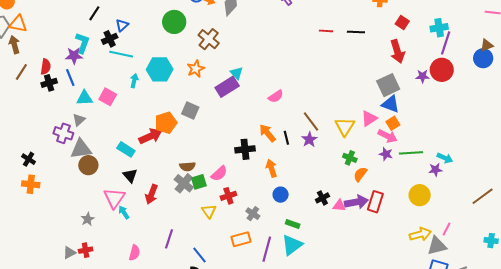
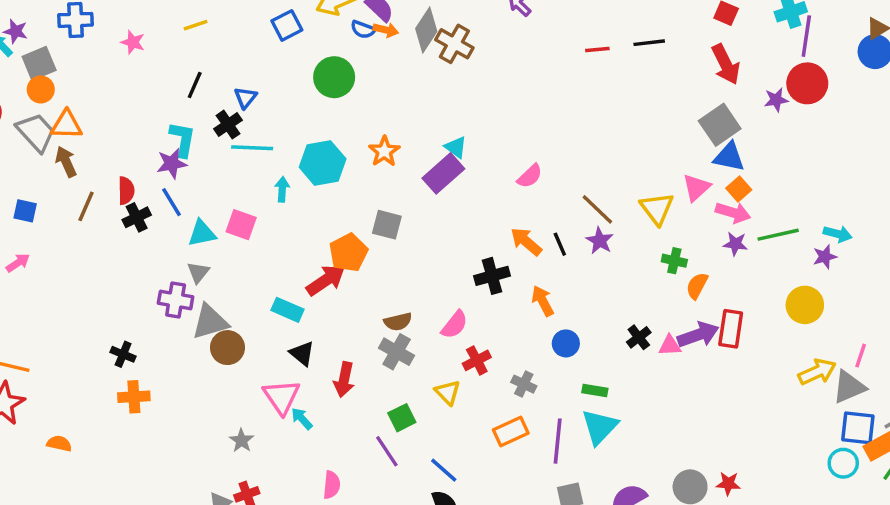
brown cross: (209, 39) -> (454, 44), moved
green square: (199, 182) -> (402, 418), moved
purple line: (169, 239) -> (387, 451), turned -42

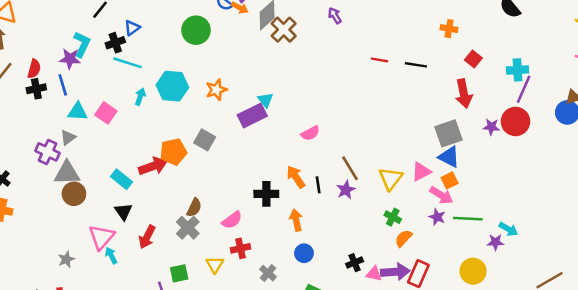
brown semicircle: (398, 322) -> (194, 208), turned -66

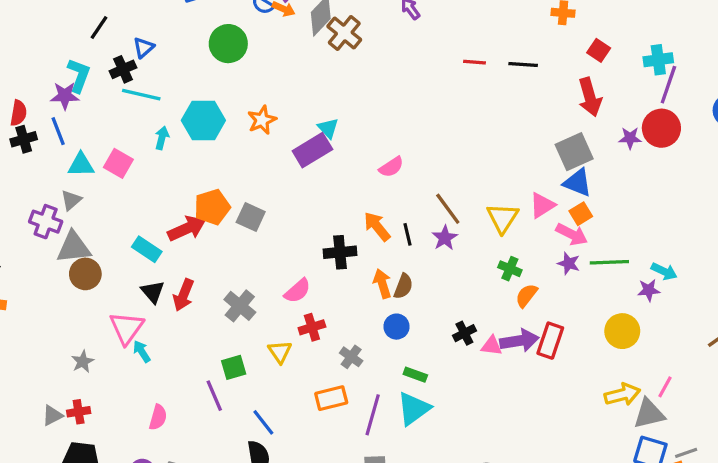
gray square: (205, 140) -> (251, 217), moved
brown semicircle: (194, 208) -> (403, 286), moved
red arrow: (147, 237) -> (183, 295), moved

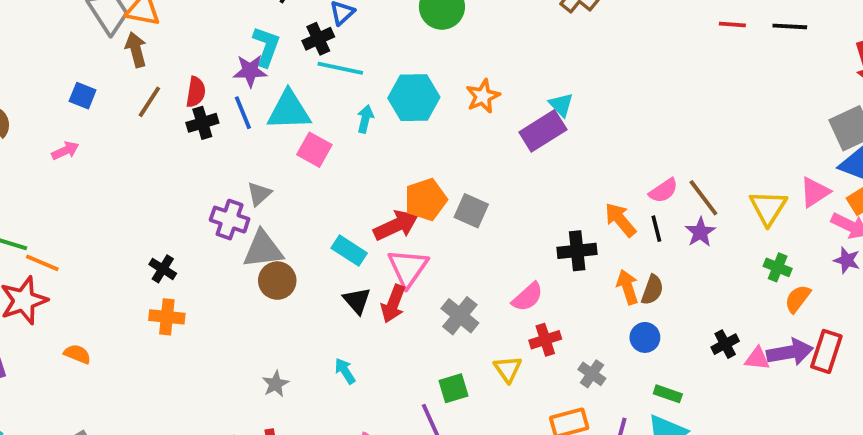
cyan triangle: (81, 165) -> (289, 111), moved, size x1.4
pink semicircle: (391, 167) -> (663, 191), moved
pink triangle: (127, 328) -> (408, 268), moved

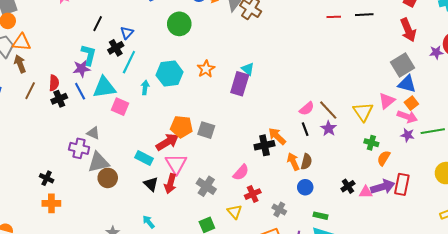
cyan line: (340, 68) -> (129, 62), turned -70
purple rectangle: (543, 131) -> (240, 84), turned -35
gray triangle: (259, 194) -> (93, 133), turned -48
orange pentagon: (426, 200) -> (182, 127), turned 30
orange arrow: (620, 220) -> (277, 136), moved

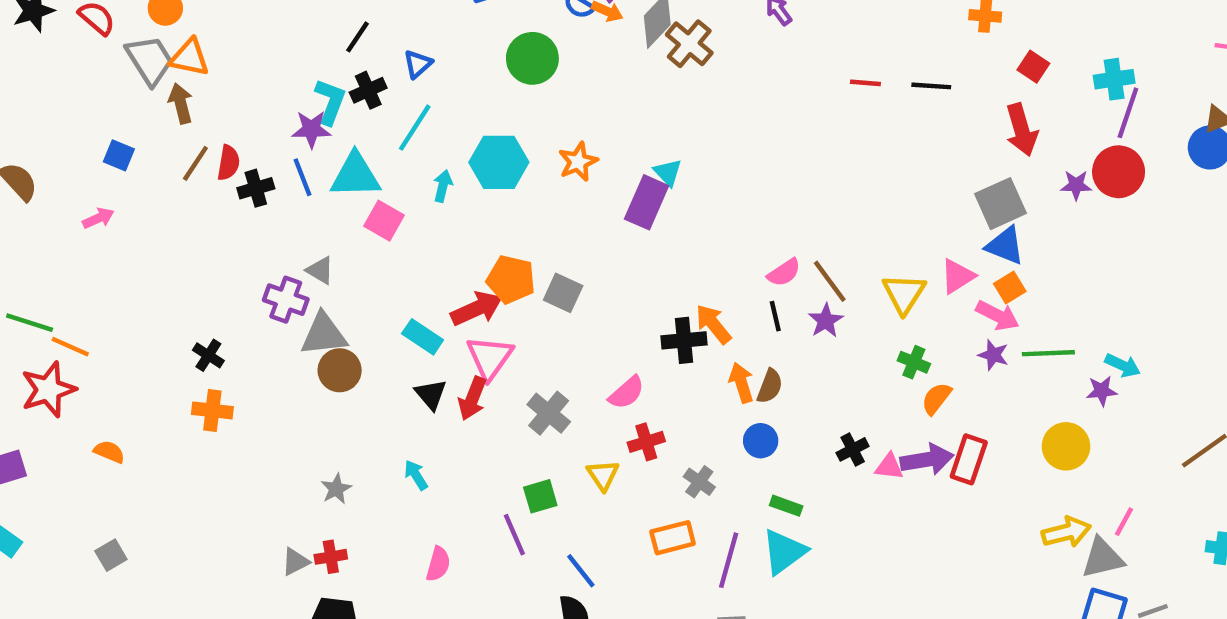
black cross: (116, 48) -> (368, 90), moved
red semicircle: (54, 83) -> (228, 163), moved

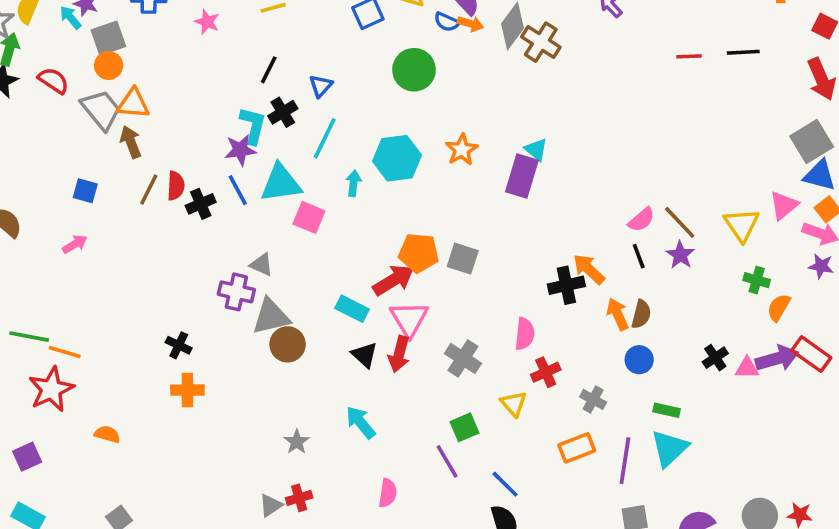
pink semicircle: (627, 393) -> (525, 334), turned -36
red rectangle: (969, 459) -> (811, 354), turned -66
cyan arrow: (416, 475) -> (361, 422), size x1.4

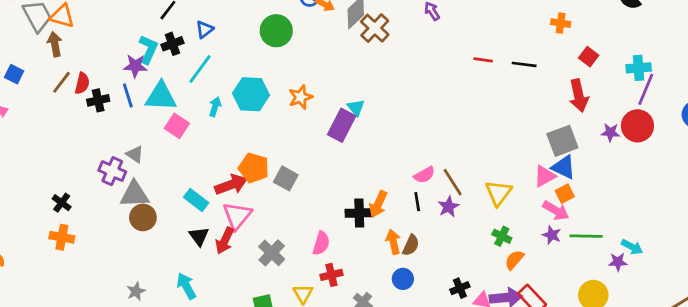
pink triangle: (784, 205) -> (545, 176), moved
orange arrow: (589, 269) -> (378, 204), turned -120

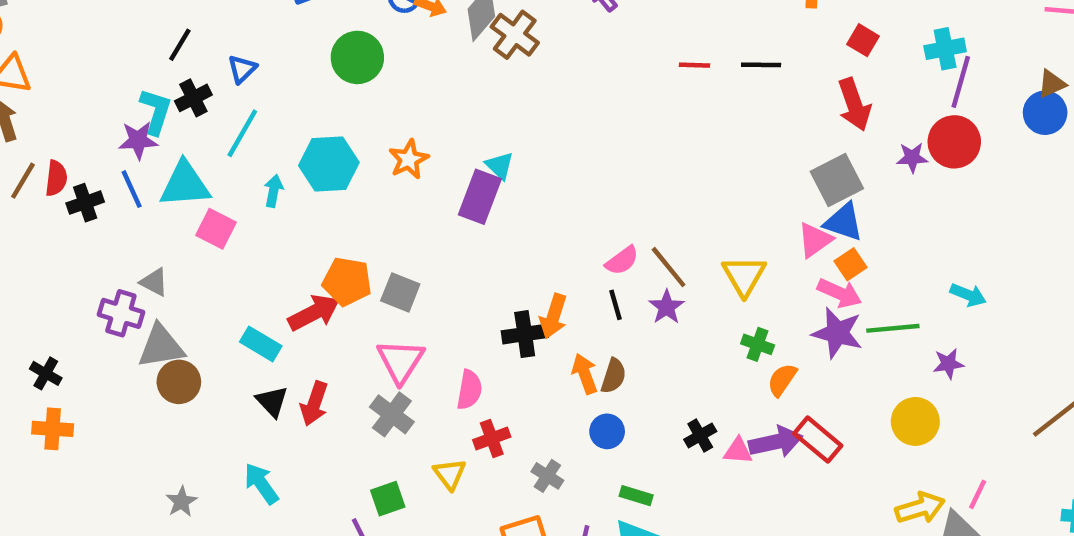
pink triangle: (237, 216) -> (401, 361), moved
purple star: (552, 235) -> (837, 333), size x1.6
cyan arrow: (632, 247) -> (968, 295), moved

